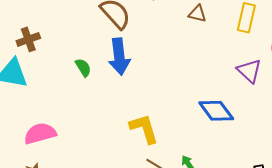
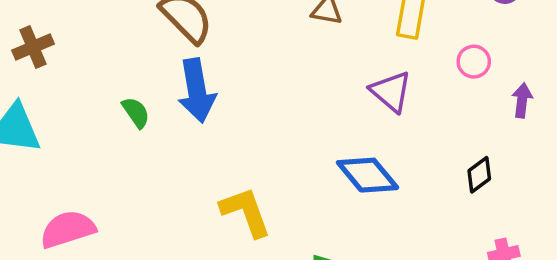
brown cross: (28, 39) -> (33, 47), moved
purple triangle: (249, 71) -> (391, 91), moved

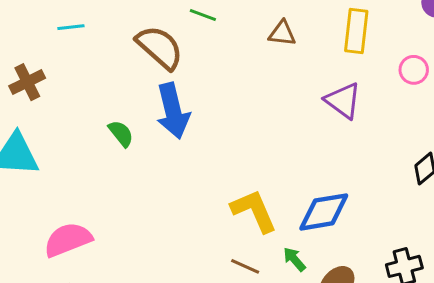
blue diamond: (368, 175) -> (324, 212), moved, turned -56
yellow L-shape: (246, 212) -> (254, 211), moved

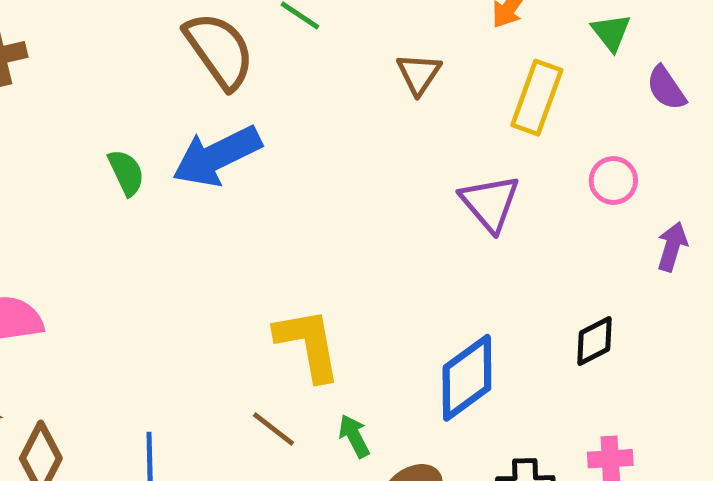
brown triangle: (282, 33) -> (419, 74), turned 44
blue arrow: (173, 111) -> (217, 156), turned 64
blue diamond: (324, 212) -> (467, 378), moved, turned -40

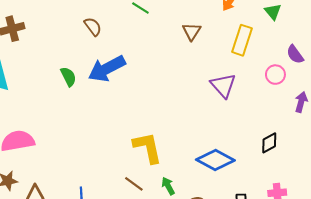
brown semicircle: (219, 50) -> (93, 27), moved, size x0.6
purple semicircle: (666, 88) -> (295, 54), moved
blue diamond: (467, 378) -> (215, 160), turned 66

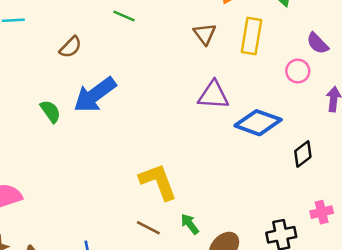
brown semicircle: (93, 27) -> (70, 47), turned 90
brown triangle: (192, 31) -> (205, 34), moved
purple triangle: (223, 85) -> (213, 95), moved, turned -36
blue diamond: (215, 160) -> (258, 123), moved

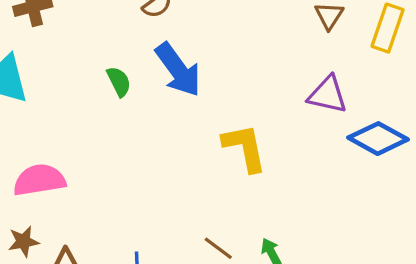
blue arrow: (95, 95) -> (178, 70), turned -99
yellow L-shape: (158, 182) -> (245, 148), moved

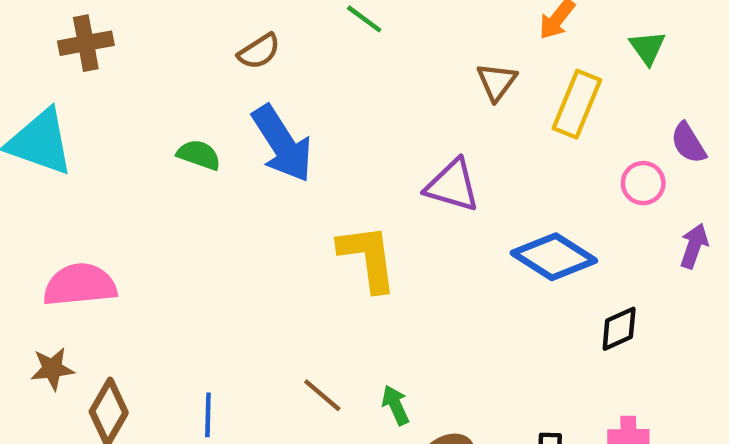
green semicircle: (119, 82) -> (199, 155), turned -48
purple triangle: (328, 95) -> (452, 185), moved

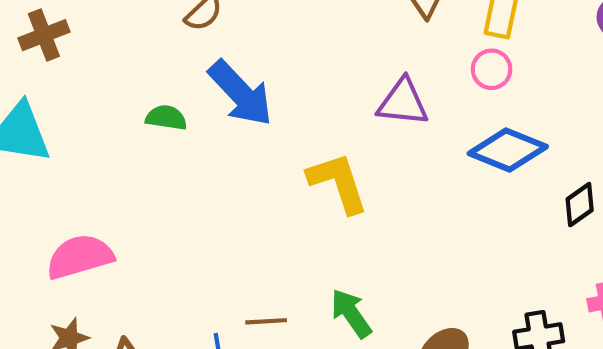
pink circle: (643, 183) -> (492, 69), moved
brown line: (322, 395) -> (266, 321), moved, turned -33
green arrow: (396, 405) -> (351, 313), moved, size x1.4

